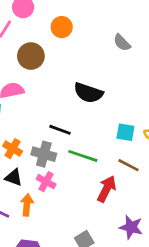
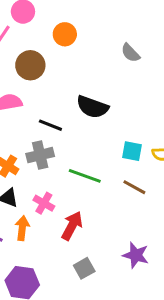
black line: (60, 130) -> (50, 125), moved
gray cross: (44, 154) -> (40, 155), moved, turned -30
red arrow: (107, 189) -> (72, 226), moved

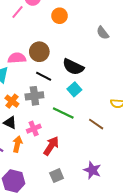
brown circle: (30, 65) -> (39, 52), moved
cyan square: (132, 151) -> (74, 89), moved, turned 32
pink cross: (44, 203) -> (34, 129), turned 32

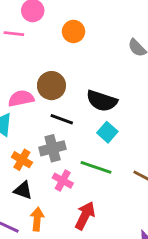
pink line: (17, 12) -> (14, 34), turned 64
pink cross: (34, 129) -> (63, 181), moved, turned -32

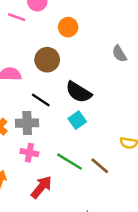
brown circle: (51, 86) -> (47, 60), moved
green line: (96, 167) -> (69, 162), moved
pink cross: (63, 181) -> (29, 153), turned -30

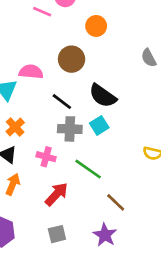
gray cross: (27, 123) -> (70, 129), moved
brown line: (100, 166) -> (116, 202), moved

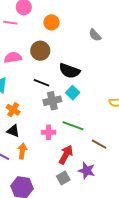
pink semicircle: (31, 72) -> (13, 57), moved
pink cross: (46, 157) -> (49, 132), moved
red arrow: (57, 194) -> (66, 155), moved
purple star: (105, 235) -> (87, 171), moved

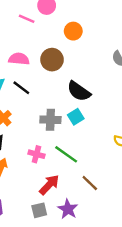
black line: (42, 83) -> (21, 88), moved

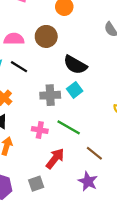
purple star: (68, 209) -> (88, 181), moved
gray square: (39, 210) -> (36, 184), moved

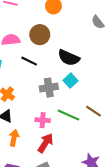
black line: (19, 67) -> (29, 61), moved
brown line: (94, 153) -> (93, 111), moved
red arrow: (55, 159) -> (45, 143), moved

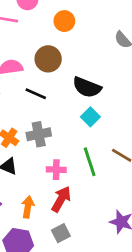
gray cross: (49, 88) -> (39, 134), moved
green line: (69, 115) -> (90, 162), turned 50
orange arrow: (14, 138) -> (28, 207), moved

